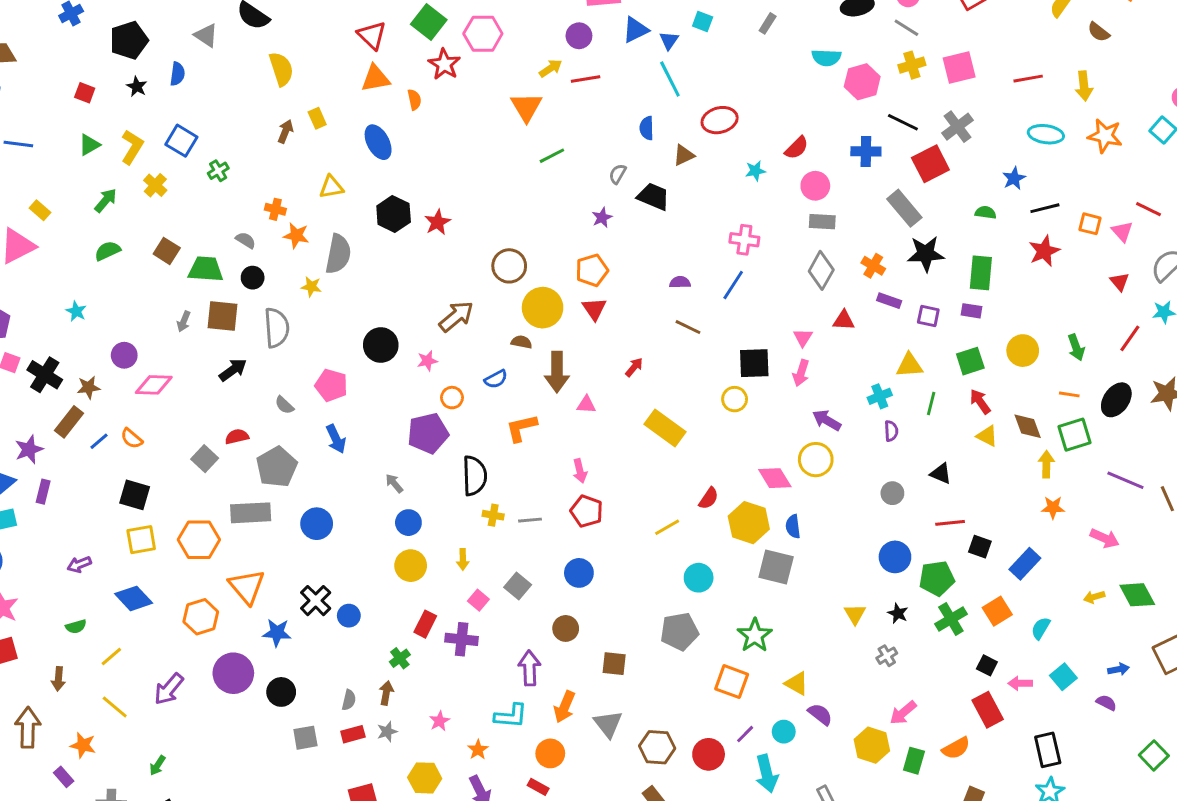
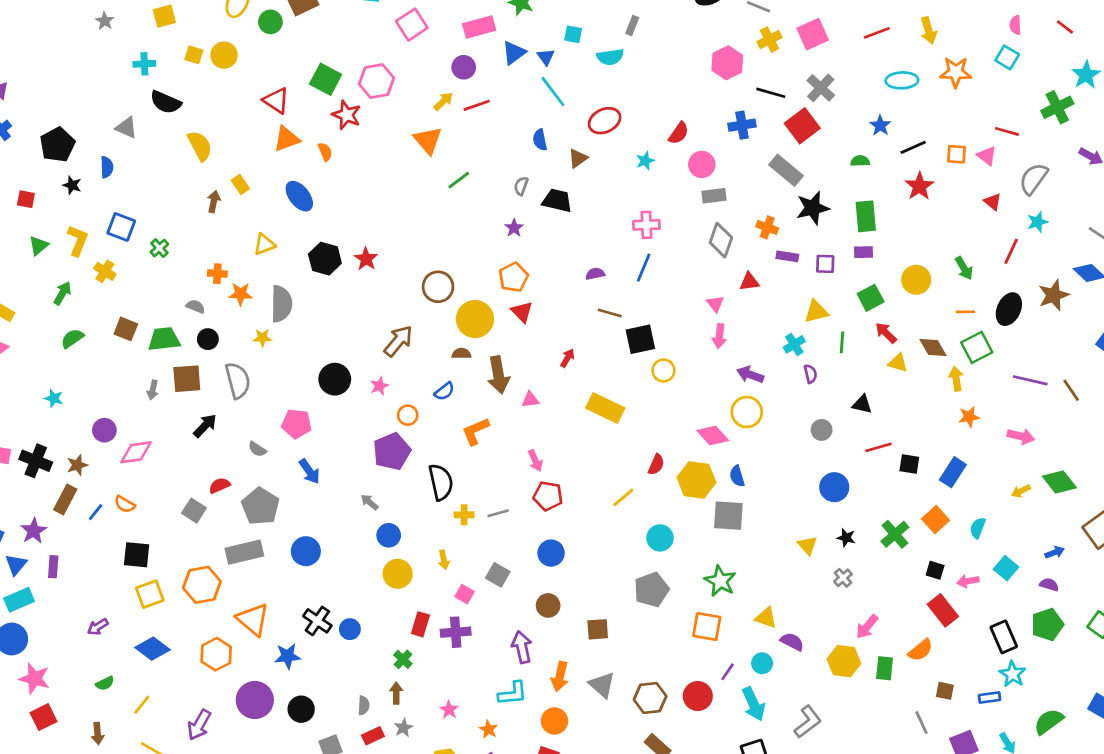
cyan semicircle: (826, 58) -> (610, 57), moved
black square: (754, 363) -> (640, 339), moved
green pentagon: (937, 578) -> (1047, 625), moved

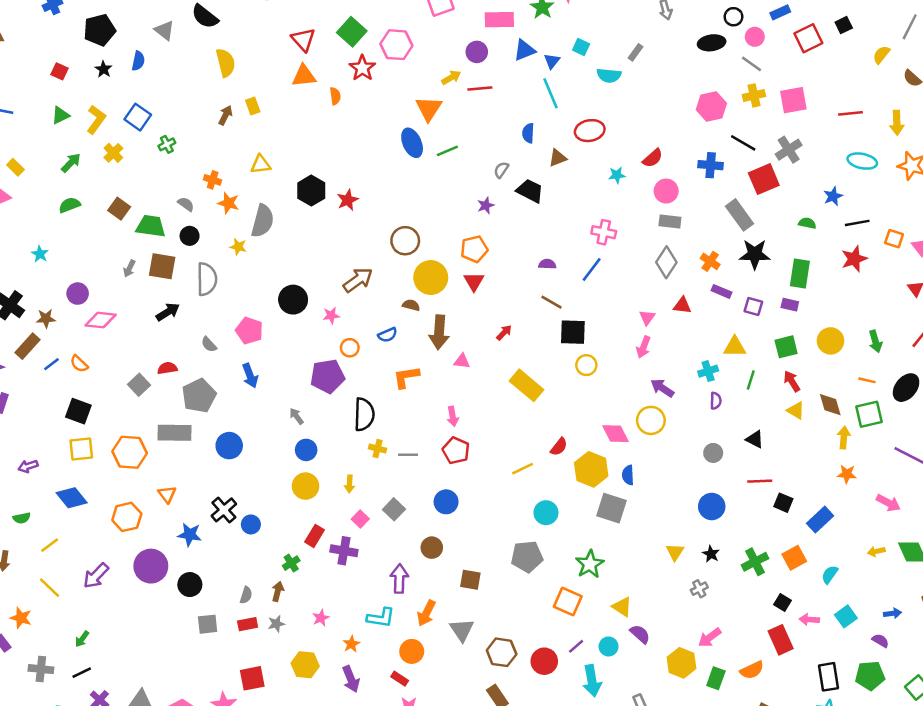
blue ellipse: (299, 196) -> (412, 143), moved
orange triangle: (253, 619) -> (167, 494), size x0.6

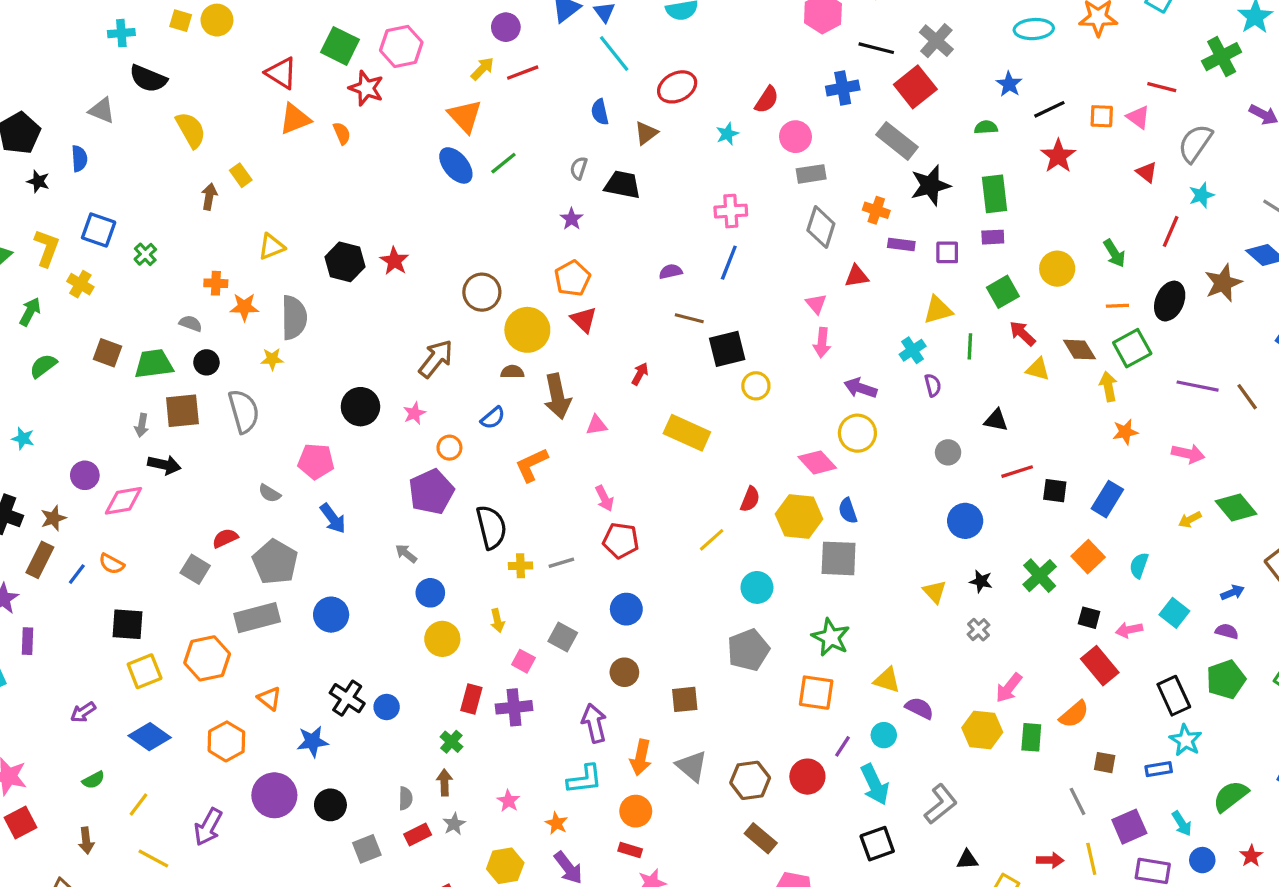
black arrow: (168, 312) -> (164, 465), moved, turned 60

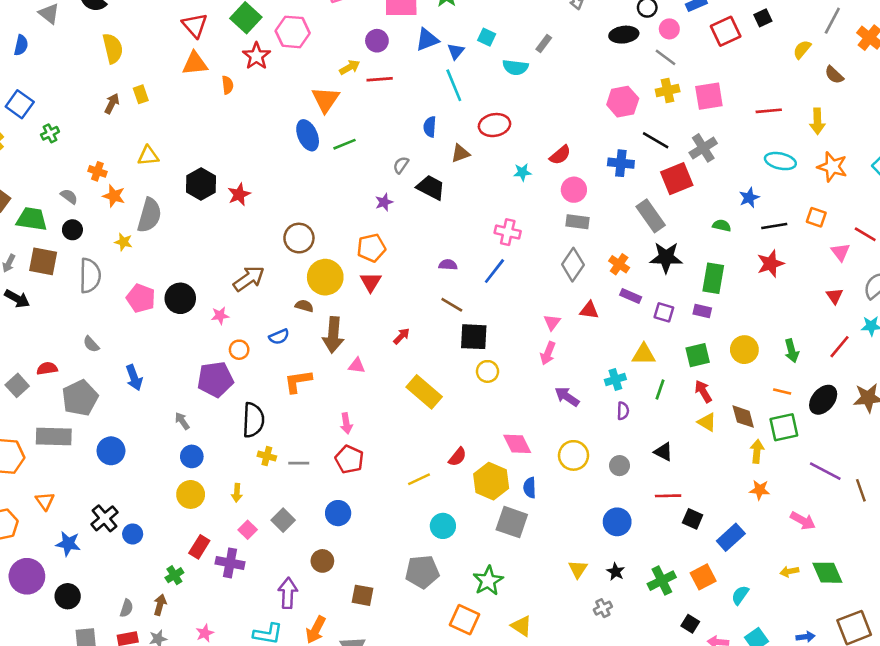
orange square: (1102, 116) -> (816, 217), moved
yellow circle: (857, 433) -> (573, 455), moved
pink pentagon: (316, 461) -> (141, 298), moved

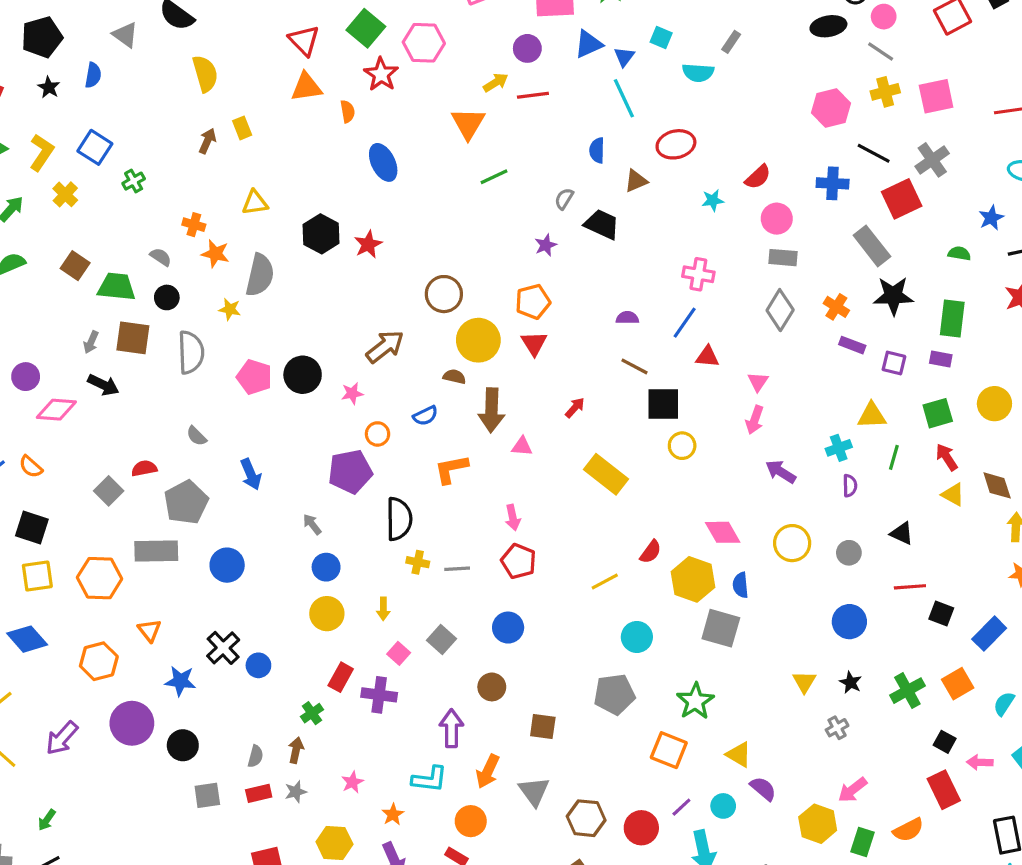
blue ellipse: (308, 135) -> (383, 162), moved
red triangle: (589, 310) -> (707, 357), moved

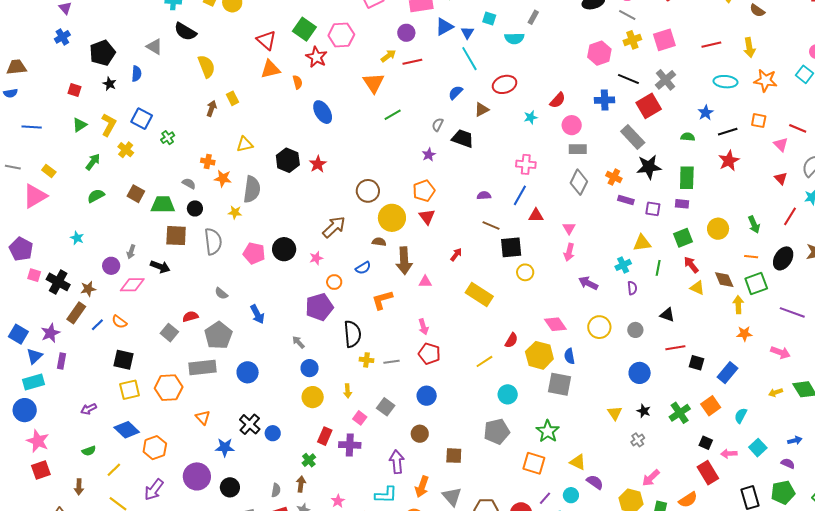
blue semicircle: (597, 150) -> (456, 93), turned 49
gray arrow: (91, 342) -> (131, 252), moved
orange hexagon: (99, 661) -> (155, 448), moved

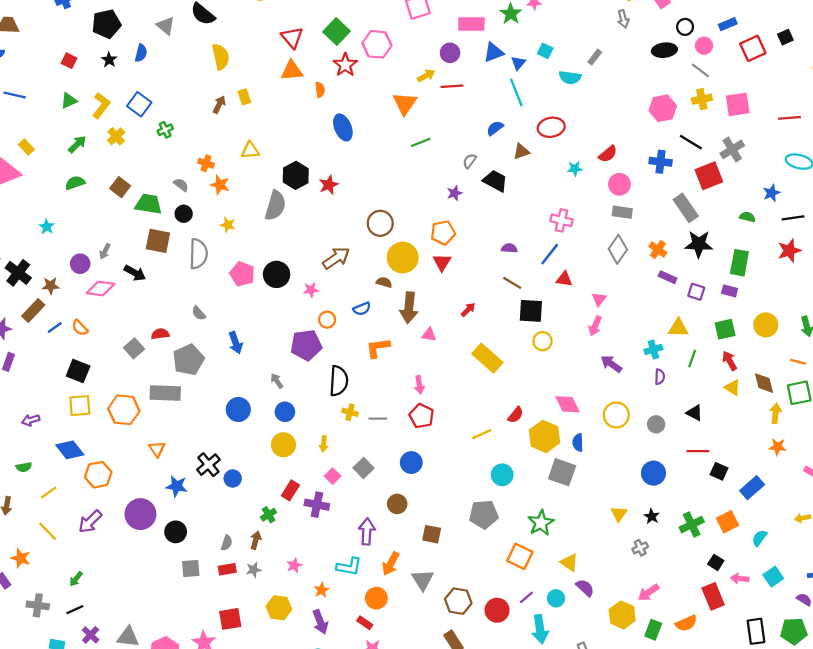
gray semicircle: (252, 189) -> (275, 206), moved
blue circle: (248, 372) -> (238, 410), moved

